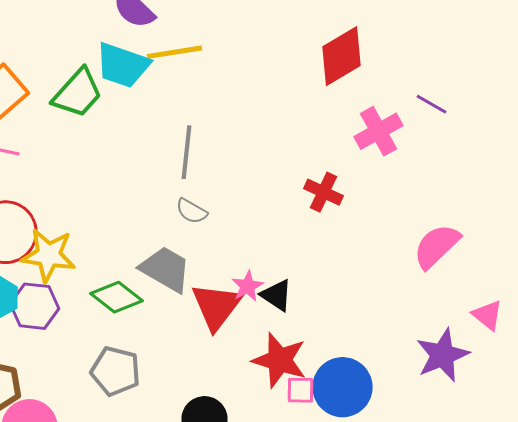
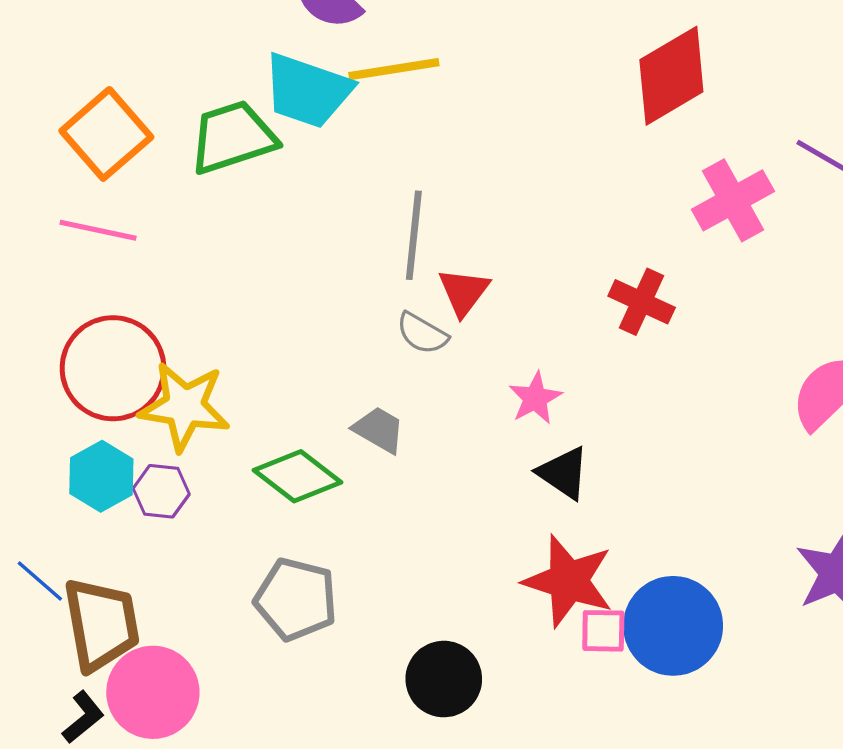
green trapezoid: (78, 93) -> (233, 137), turned -150
gray trapezoid: (166, 269) -> (379, 430), size x0.6
pink star: (248, 286) -> (535, 398), moved
purple hexagon: (34, 306) -> (161, 491), size x0.7
red triangle: (216, 306) -> (464, 292), moved, size x0.6

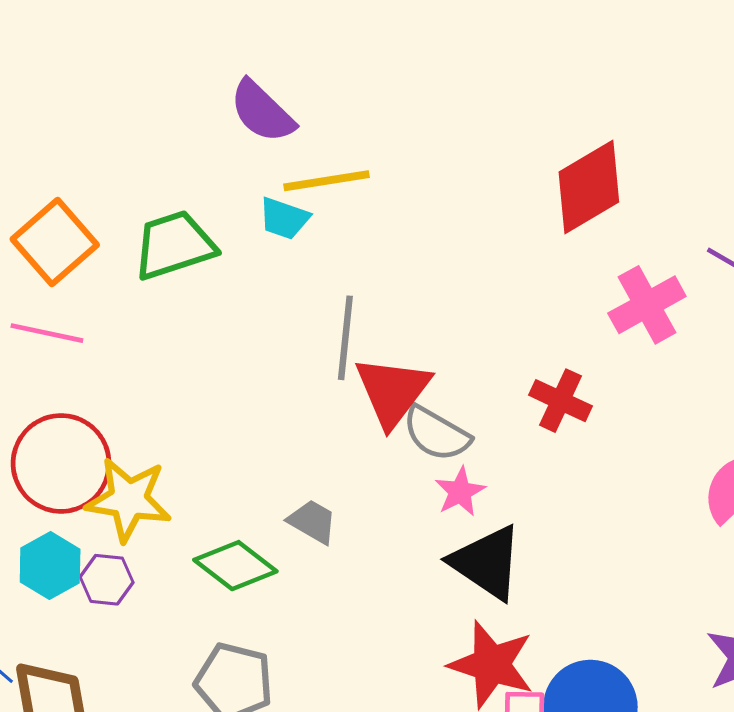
cyan trapezoid: (307, 91) -> (284, 218), moved, size x0.6
red triangle: (464, 292) -> (392, 391), size x1.6
gray semicircle: (422, 333) -> (436, 434), moved, size x1.4
black triangle: (563, 473) -> (487, 562), size x1.5

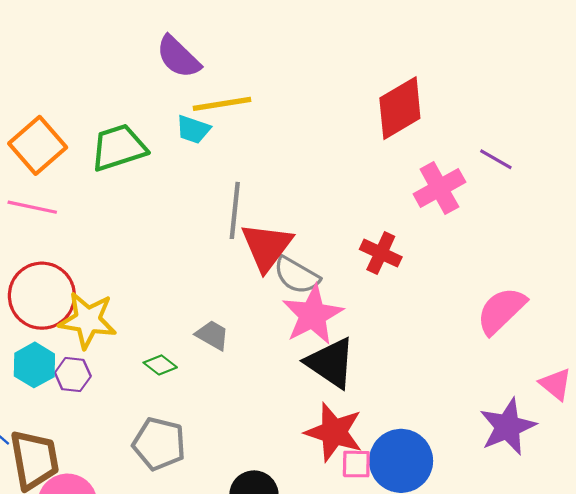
pink star: (460, 492) -> (313, 315), size x1.8
green diamond: (235, 566) -> (160, 365), size x0.6

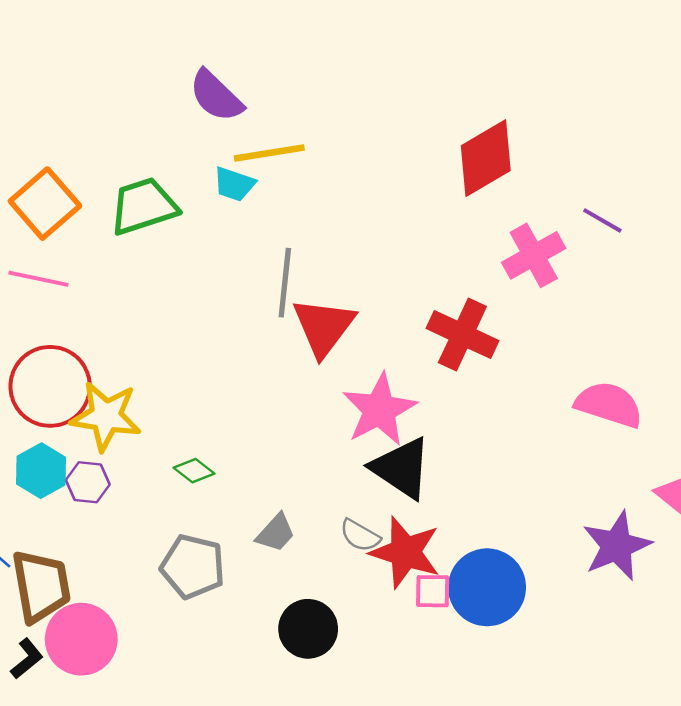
red cross: (381, 253) -> (462, 334), size x1.4
gray semicircle: (297, 275) -> (360, 535), moved, size x0.7
pink semicircle: (501, 311) -> (609, 405), turned 62
gray trapezoid: (212, 335) -> (276, 533), moved, turned 102

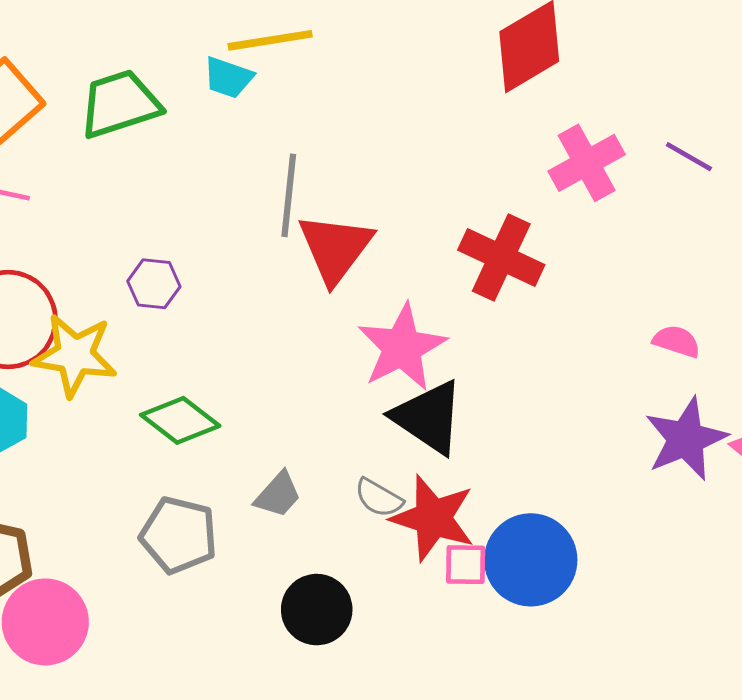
purple line: (602, 220) -> (689, 157), moved
pink semicircle: (609, 405) -> (677, 341), size x0.6
green diamond: (194, 471) -> (180, 420), size x1.6
purple hexagon: (88, 482) -> (154, 284), moved
purple star: (617, 546) -> (686, 439), moved

